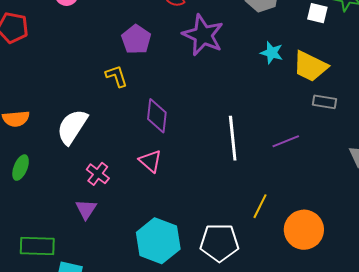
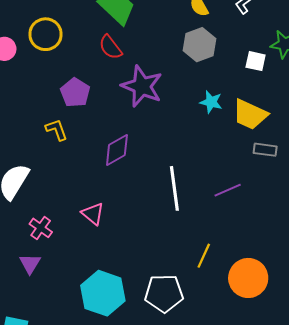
purple diamond: (157, 116) -> (117, 150), moved, turned 56

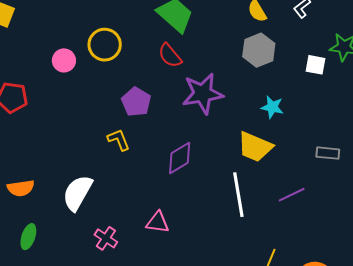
purple star: (142, 86) -> (203, 94), turned -30
yellow trapezoid: (250, 115) -> (255, 147), moved
pink triangle: (93, 214) -> (158, 222), turned -30

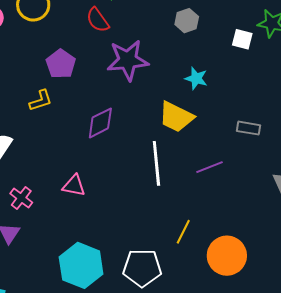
gray hexagon: (259, 50) -> (187, 21), size x0.7
yellow L-shape: (119, 140) -> (41, 100), turned 90

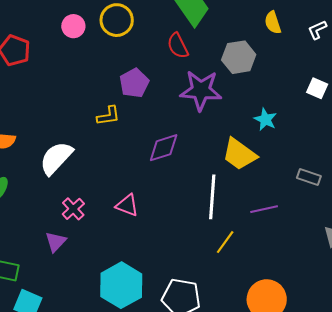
gray hexagon: (187, 21) -> (239, 57), moved, size x1.4
yellow line: (183, 232) -> (225, 242), moved

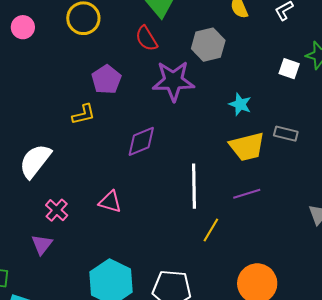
pink circle: (73, 26) -> (23, 27), moved
yellow trapezoid: (239, 154) -> (247, 147), moved, turned -45
gray rectangle: (309, 177) -> (286, 134), moved

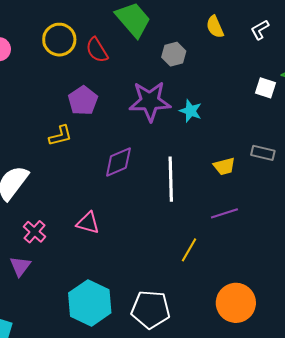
red semicircle: (146, 38) -> (97, 50), moved
gray hexagon: (208, 45) -> (174, 54), moved, size x0.7
cyan star: (240, 104) -> (191, 111), moved
yellow trapezoid: (247, 147) -> (224, 166), size x0.6
white line: (194, 186) -> (171, 179), moved

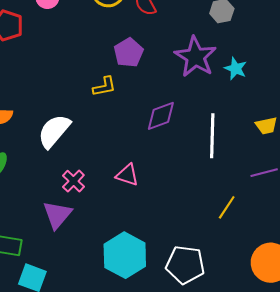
purple star: (150, 101) -> (195, 57), turned 30
purple triangle: (20, 266) -> (57, 215), size x1.4

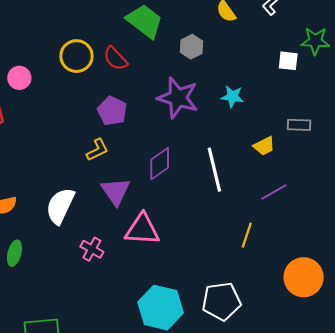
cyan star: (236, 69) -> (232, 97), moved
pink triangle: (127, 175) -> (142, 229), size x1.5
purple triangle: (57, 215) -> (116, 191), moved

